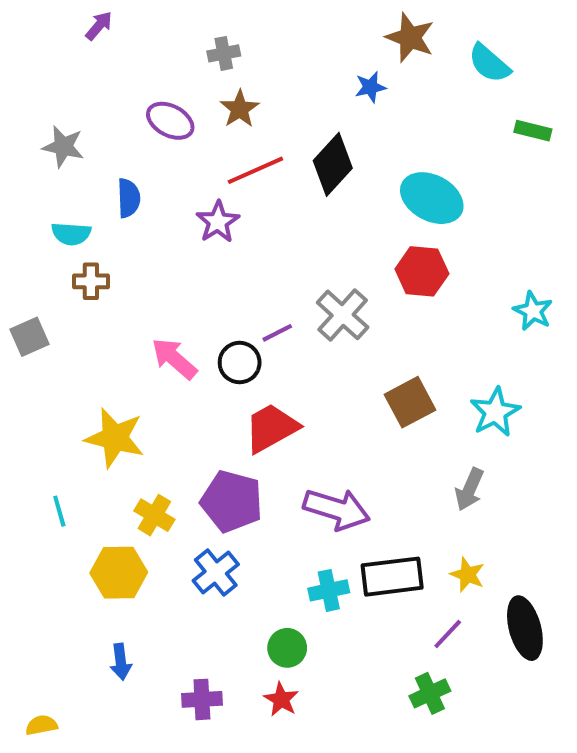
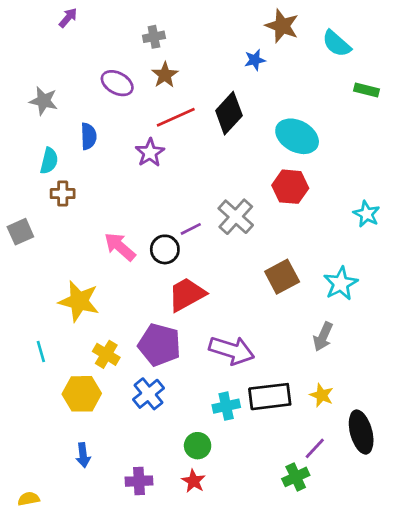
cyan semicircle: (71, 234) -> (49, 161), turned -80
purple line: (448, 634) -> (315, 448), moved

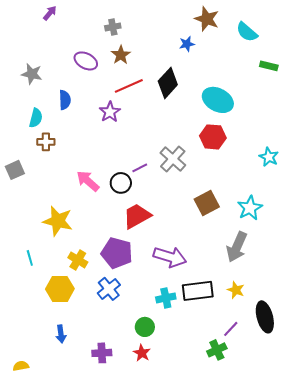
gray arrow: (323, 337) -> (237, 247), size x1.4

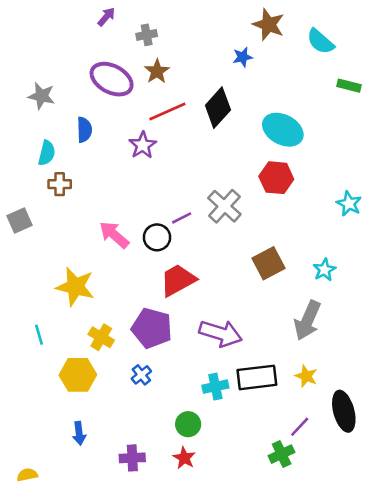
purple arrow: (50, 13) -> (106, 17), moved
purple ellipse: (86, 61) -> (112, 79), size x1.4
cyan star: (250, 208) -> (324, 270), size x0.7
blue cross: (109, 289) -> (141, 375), size x0.7

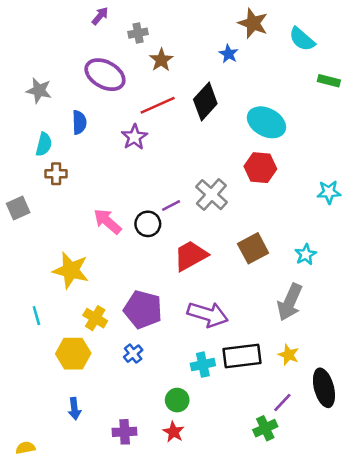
blue star: (243, 57) -> (229, 54), turned -30
brown star: (157, 71) -> (161, 60), moved
cyan star: (349, 204) -> (329, 192), turned -30
red trapezoid: (178, 280) -> (191, 256), moved

